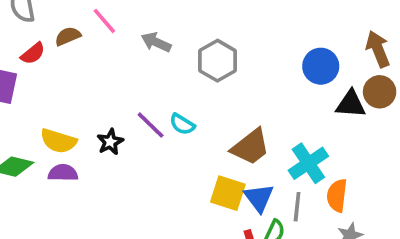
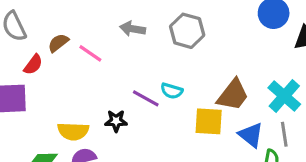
pink line: (104, 21) -> (90, 53), moved
black star: (110, 142) -> (116, 121), turned -30
yellow square: (228, 193) -> (209, 121), moved

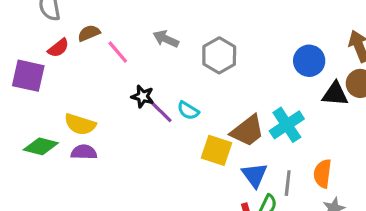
cyan cross: (284, 96) -> (287, 125), moved
black star: (116, 121) -> (143, 96), moved

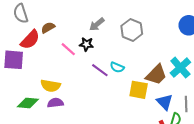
gray arrow: (166, 39) -> (97, 24), turned -56
red semicircle: (58, 48) -> (30, 40), size x1.5
pink line: (118, 52) -> (68, 49), moved
black star: (143, 96) -> (86, 44), moved

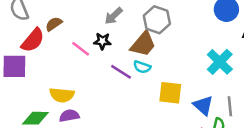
brown trapezoid: (156, 75) -> (143, 44), moved

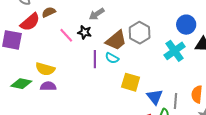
gray hexagon: (157, 20) -> (140, 33), moved
cyan cross: (220, 62) -> (175, 51), moved
purple line: (121, 72) -> (95, 59), turned 48

